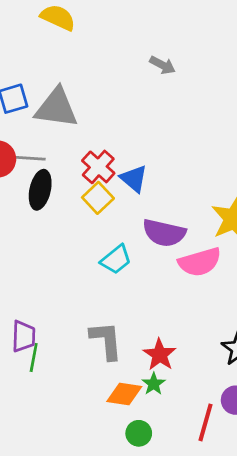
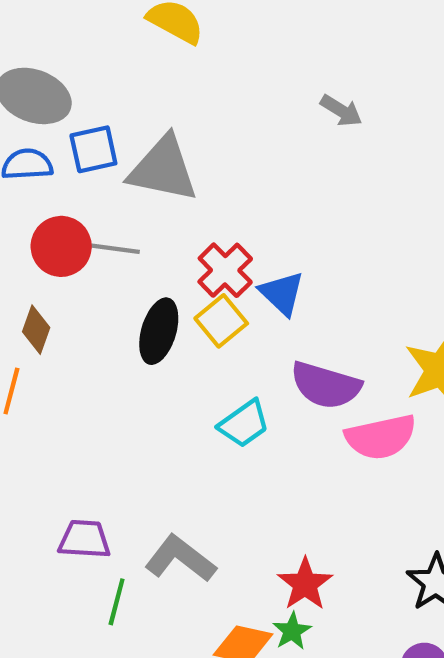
black ellipse: (40, 190) -> (159, 331), moved
purple trapezoid: (24, 336) -> (84, 539), turned -92
gray L-shape: (106, 340) -> (180, 559), moved, turned -51
green line: (34, 358) -> (117, 602), moved

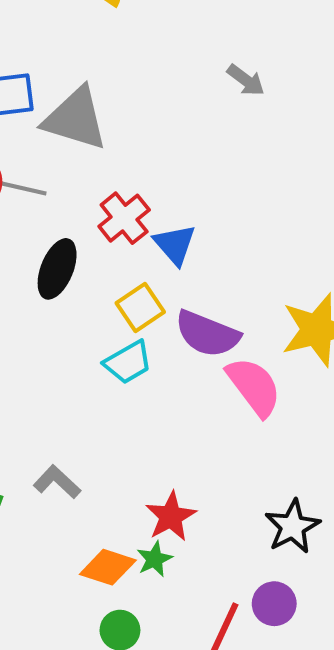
yellow square: (221, 321) -> (140, 307), moved
pink semicircle: (381, 437) -> (254, 387), turned -120
gray L-shape: (180, 559) -> (57, 482), size x0.7

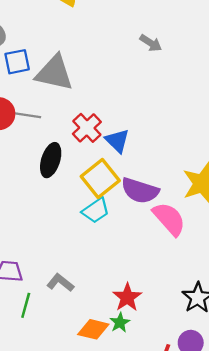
yellow square: (140, 307) -> (100, 178), size x1.4

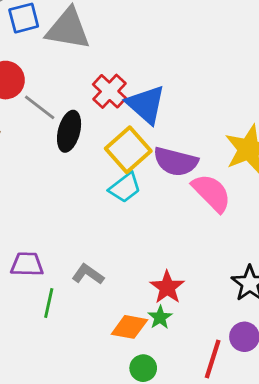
gray line: (26, 115) -> (40, 107), moved, turned 32
blue triangle: (117, 141) -> (146, 105), size x1.4

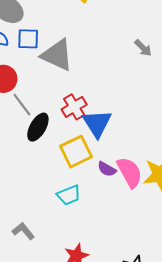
purple semicircle: (176, 162) -> (107, 169), size x0.6
cyan trapezoid: (125, 188) -> (69, 195), moved
pink semicircle: (212, 193) -> (130, 172), moved

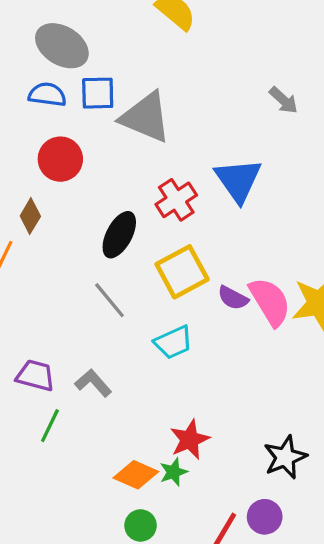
gray line: (22, 105) -> (109, 300), moved
blue triangle: (97, 123) -> (238, 180), moved
gray L-shape: (23, 231) -> (93, 383), moved

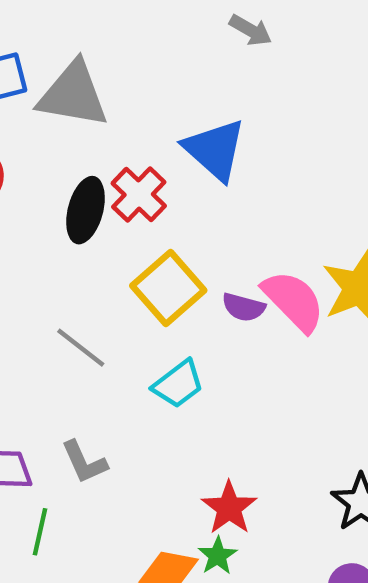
black ellipse: (119, 235) -> (86, 210), moved
gray L-shape: (93, 383) -> (84, 462), turned -150

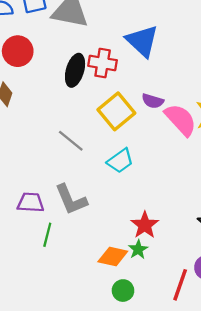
red cross: (139, 195) -> (103, 63), turned -36
purple semicircle: (244, 307) -> (153, 101), moved
gray L-shape: (84, 462) -> (71, 200), size x1.4

